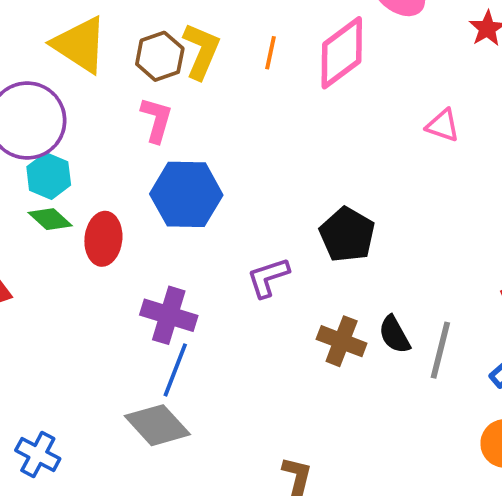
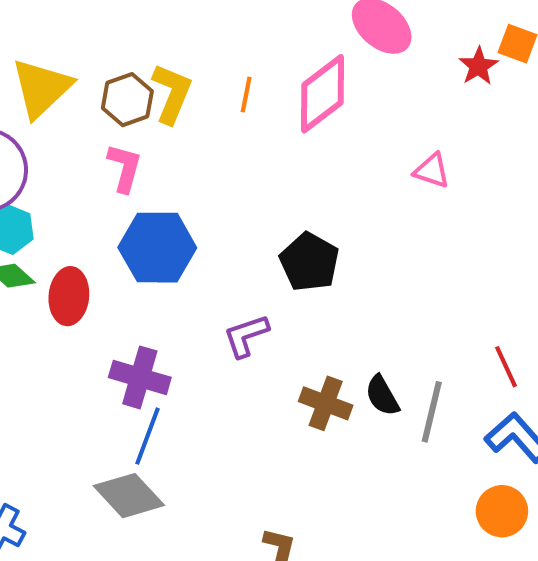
yellow triangle: (80, 45) -> (41, 88), turned 44
black pentagon: (347, 235) -> (309, 262), moved

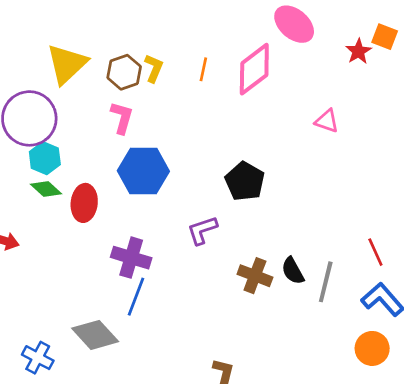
yellow L-shape: (172, 93) -> (154, 68), size x0.7
gray diamond: (129, 496) -> (95, 335), moved

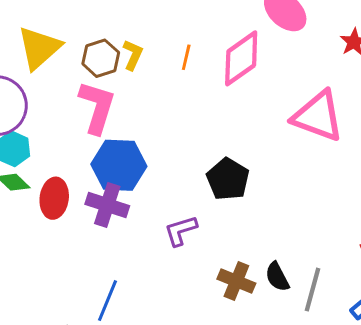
pink L-shape: (122, 118) -> (97, 107), size x1.5
pink triangle: (327, 121) -> (318, 116), size x2.0
purple cross: (131, 258) -> (107, 205), moved

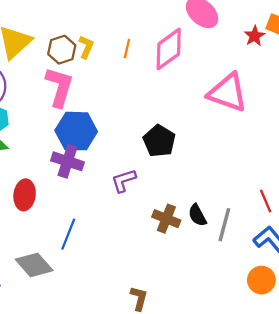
red ellipse: (54, 198) -> (25, 195), moved

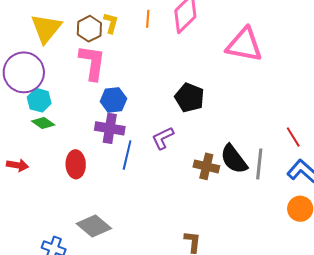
blue hexagon: (76, 131) -> (113, 100), size x0.7
black semicircle: (197, 215) -> (234, 159), size x1.5
blue line: (68, 234) -> (127, 155), moved

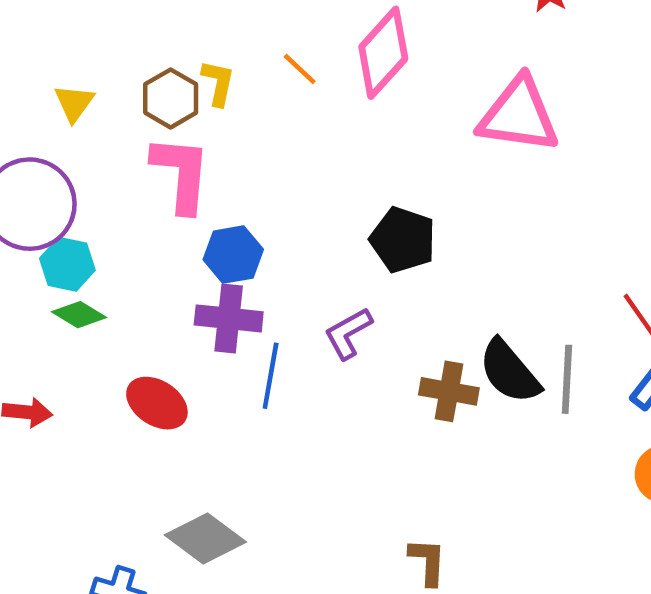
orange line: (148, 19) -> (300, 69), turned -48
yellow triangle: (46, 28) -> (74, 103), size x0.6
red ellipse: (76, 164) -> (157, 403), turned -52

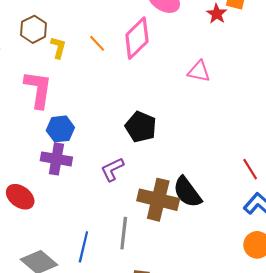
brown hexagon: (171, 98) -> (33, 29), moved
pink triangle: (519, 115) -> (199, 71), size x0.6
blue line: (271, 376) -> (83, 247), moved
gray line: (567, 379) -> (124, 233), moved
brown cross: (449, 391) -> (158, 200), size x1.5

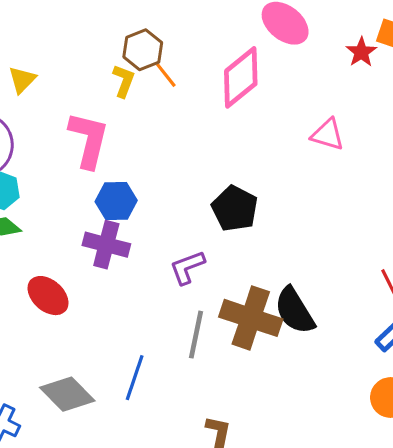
brown hexagon: (33, 29) -> (143, 50), moved
orange line: (97, 43) -> (166, 75), moved
gray line: (124, 233) -> (196, 335), moved

